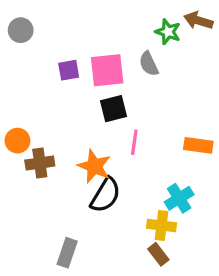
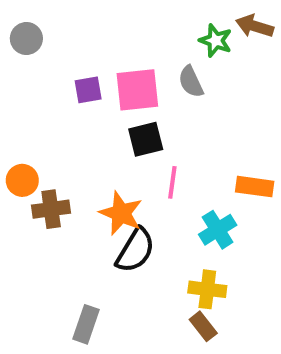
cyan cross: (179, 198) -> (218, 230), moved

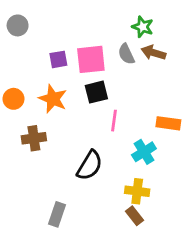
brown arrow: (255, 26) -> (153, 53), moved
orange circle: (22, 180) -> (13, 99), moved
orange star: (121, 213) -> (53, 99), moved

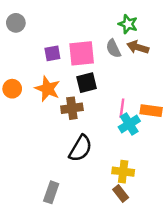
pink line: (114, 121) -> (122, 108), moved
brown cross: (34, 138) -> (72, 108), moved
cyan cross: (144, 152) -> (129, 124), moved

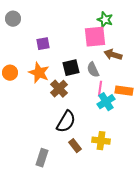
brown arrow: (138, 47) -> (113, 55), moved
gray semicircle: (113, 48) -> (93, 70), moved
pink square: (82, 53) -> (95, 37), moved
brown cross: (72, 108) -> (59, 89), turned -36
brown rectangle: (121, 194) -> (75, 146), moved

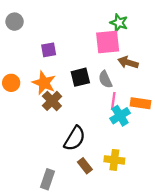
brown cross: (59, 89) -> (52, 101), moved

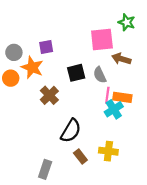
gray circle: (15, 22) -> (14, 52), moved
green star: (119, 23) -> (127, 22), moved
orange star: (44, 83) -> (32, 67), moved
orange rectangle: (140, 103) -> (122, 97), moved

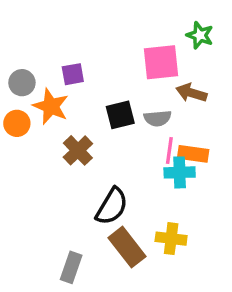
gray semicircle: (100, 75) -> (158, 118), turned -70
cyan cross: (114, 109) -> (180, 172), turned 30
brown rectangle: (80, 157) -> (127, 247), size x1.6

